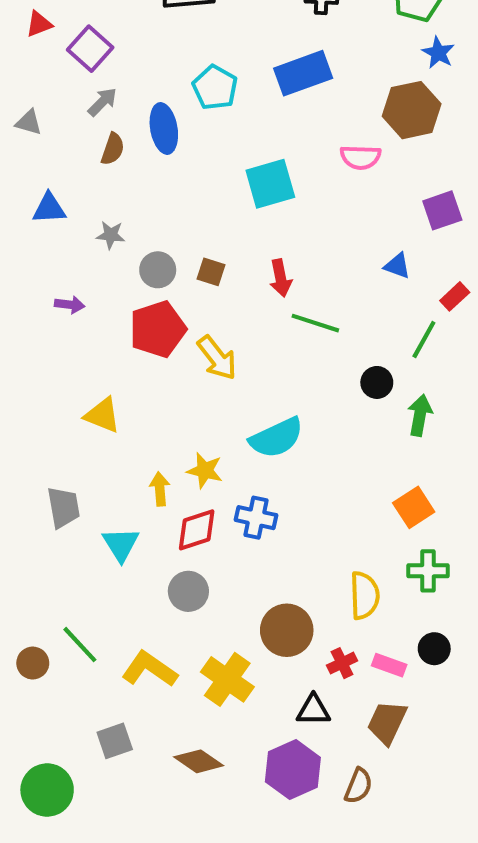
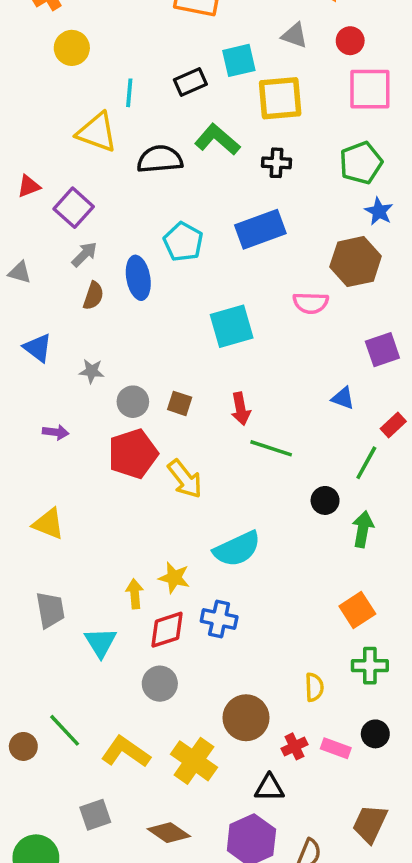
blue triangle: (49, 208) -> (38, 348), turned 40
yellow triangle: (102, 415) -> (48, 524), moved
yellow semicircle: (365, 595) -> (314, 687), size x0.7
brown trapezoid: (387, 722) -> (370, 824), moved

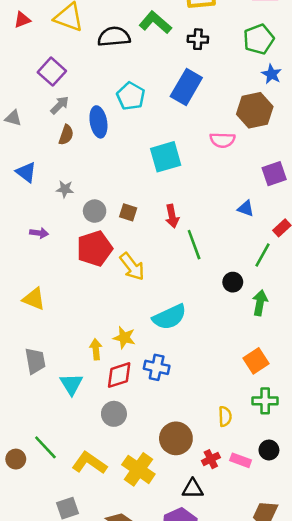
red triangle: (29, 186) -> (22, 20), moved
blue rectangle: (260, 229) -> (186, 87), turned -40
green line: (271, 448) -> (194, 245), turned 52

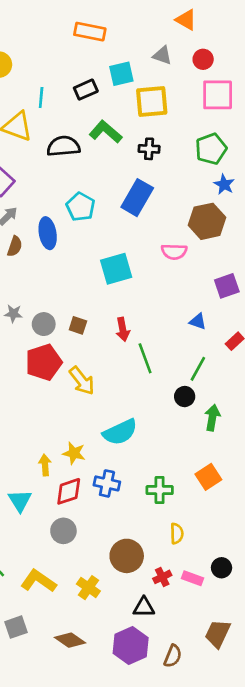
gray star: (65, 189) -> (13, 314), moved
green line: (262, 255) -> (198, 369), moved
green cross: (265, 401) -> (160, 490), moved
yellow cross: (138, 469) -> (88, 588), size x0.7

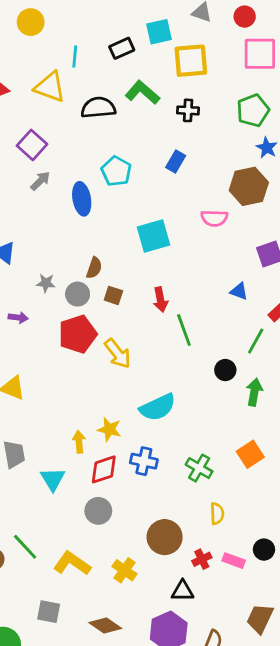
blue rectangle: (137, 198) -> (176, 162), size x0.6
brown semicircle: (15, 246) -> (94, 268), moved
green line: (198, 369) -> (256, 341), moved
green cross: (160, 490) -> (199, 468), turned 30
gray square: (16, 627) -> (49, 612), turned 30

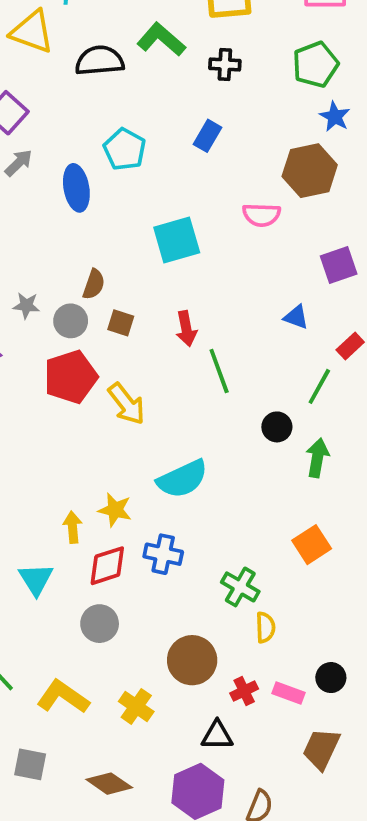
green cross: (199, 468) -> (240, 587), moved
brown trapezoid: (260, 619) -> (321, 749), moved

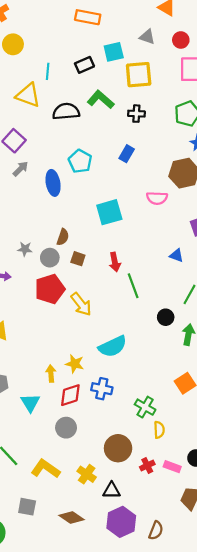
black triangle: (217, 735) -> (112, 490), moved

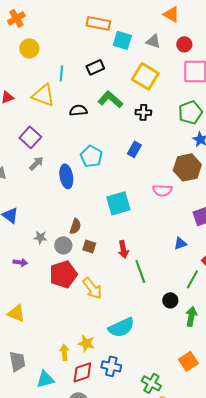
cyan square: (114, 52) -> (122, 40), moved, turned 30
yellow square: (139, 75) -> (145, 76), turned 36
black semicircle: (66, 111) -> (78, 110), size x0.7
blue triangle: (176, 255) -> (180, 243), turned -40
cyan triangle: (30, 403) -> (45, 379), turned 48

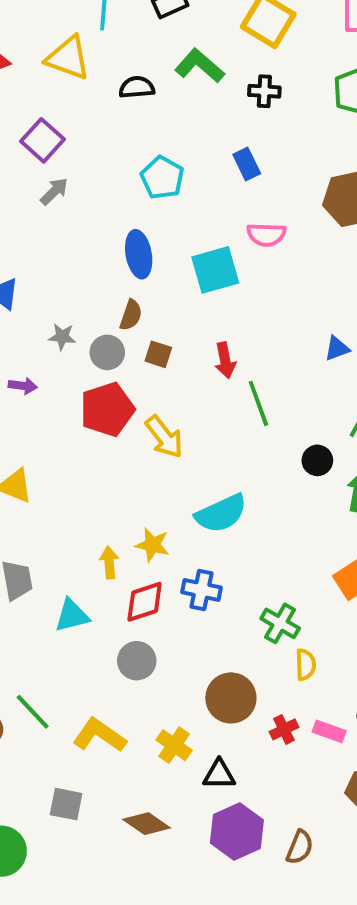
blue rectangle: (134, 149) -> (247, 164), turned -56
blue ellipse: (66, 176) -> (139, 254), moved
pink semicircle: (162, 190) -> (266, 235), moved

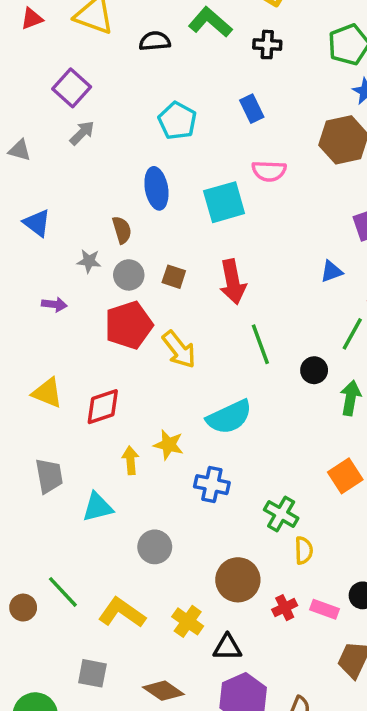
brown semicircle: (131, 315) -> (122, 230), moved, turned -36
red arrow: (225, 360) -> (233, 282), size x1.4
green line: (258, 403) -> (260, 344), moved
red diamond: (145, 602) -> (103, 407), moved

